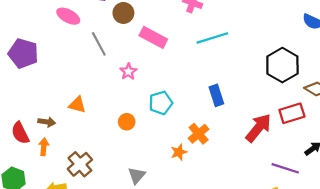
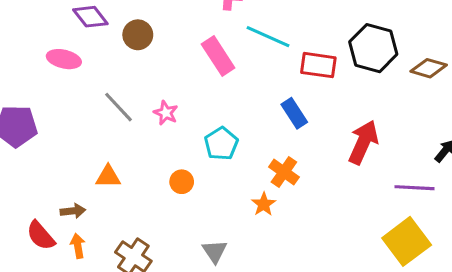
pink rectangle: (153, 37) -> (218, 56), moved, turned 44
cyan line: (212, 38) -> (268, 37), turned 56
gray line: (99, 44) -> (119, 107), moved
red rectangle: (292, 113) -> (318, 65), moved, turned 40

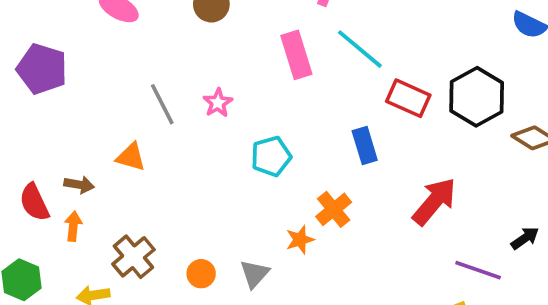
gray line: (119, 107) -> (162, 104), moved
orange circle: (182, 182) -> (201, 274), moved
gray triangle: (215, 251) -> (255, 274), moved

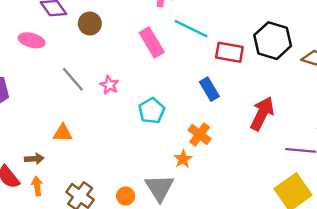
gray line: (162, 104) -> (73, 79), moved
gray triangle: (255, 274) -> (160, 188), size x1.5

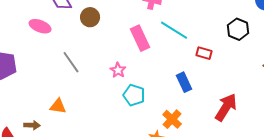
black hexagon: (273, 41) -> (238, 29), moved, size x0.7
red rectangle: (229, 52) -> (204, 53), size x0.7
pink star: (109, 85) -> (118, 70), moved
cyan pentagon: (152, 111) -> (134, 95), turned -30

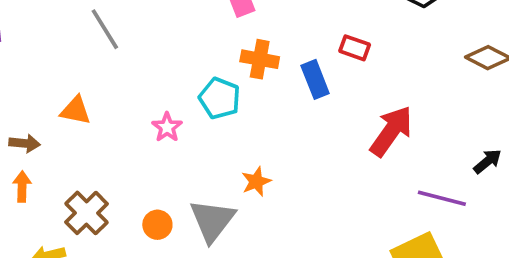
red rectangle: (204, 53) -> (355, 48), moved
pink star: (118, 70) -> (167, 127), moved
orange cross: (172, 119) -> (260, 59), moved, turned -36

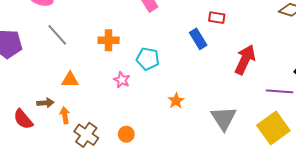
gray line: (105, 29) -> (57, 35), moved
orange cross: (260, 59) -> (109, 40), moved
orange arrow: (22, 186) -> (65, 115), moved
gray triangle: (212, 220) -> (224, 118), moved

